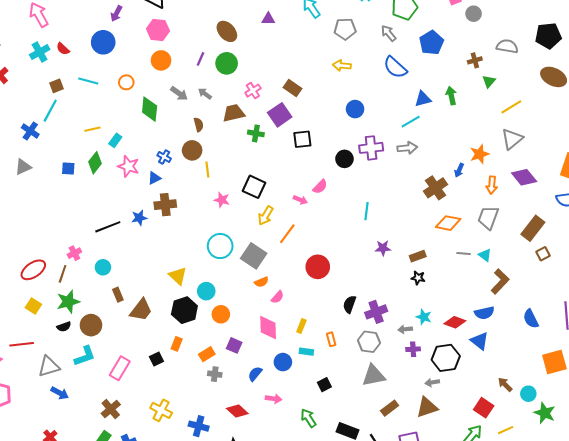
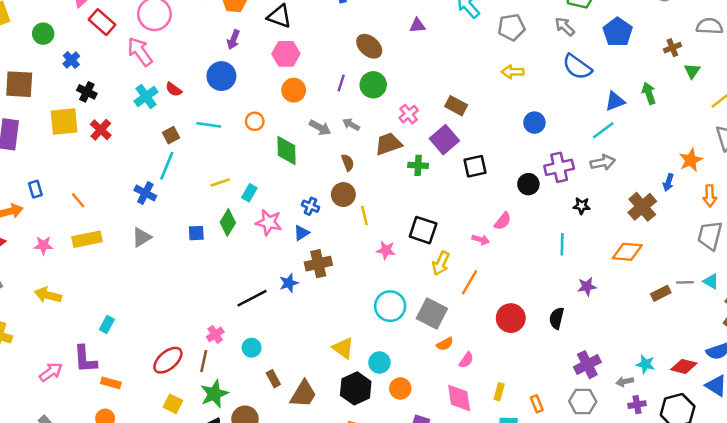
orange diamond: (448, 223) -> (627, 252), moved
brown rectangle: (418, 256) -> (661, 293), moved
black star: (418, 278) -> (582, 206), moved
black semicircle: (350, 304) -> (557, 318), moved

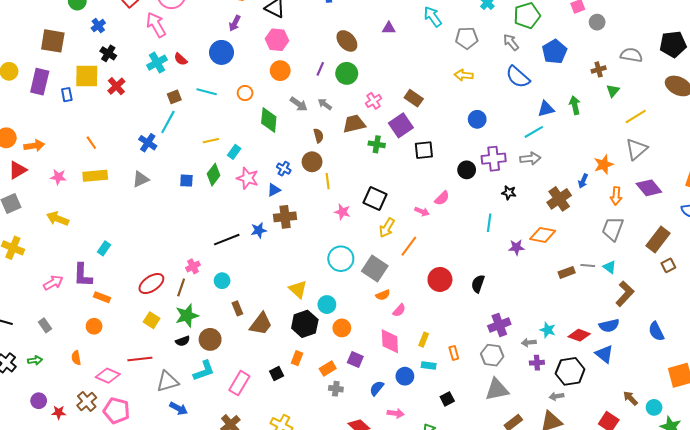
blue rectangle: (35, 189) -> (67, 95), moved
purple star: (587, 287) -> (516, 247), moved

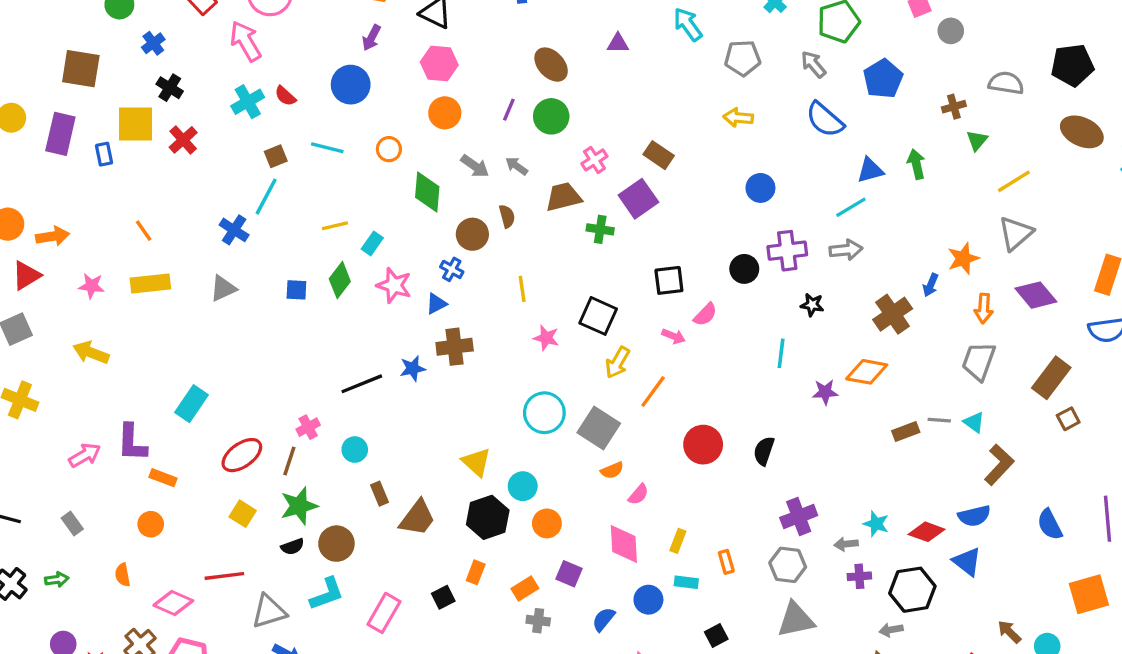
black square: (424, 150) -> (669, 280), moved
brown circle: (312, 162) -> (472, 234), moved
cyan rectangle: (104, 248) -> (192, 404), moved, size x1.5

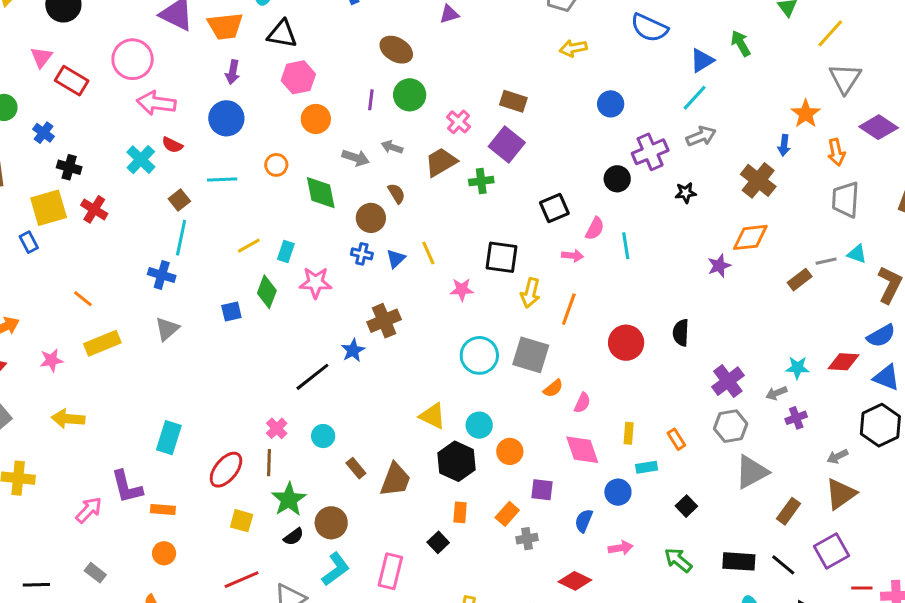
pink arrow: (246, 41) -> (156, 103), moved, turned -36
blue triangle: (436, 304) -> (396, 259), moved
cyan line: (781, 353) -> (626, 246), moved
black hexagon: (912, 590) -> (880, 425), moved

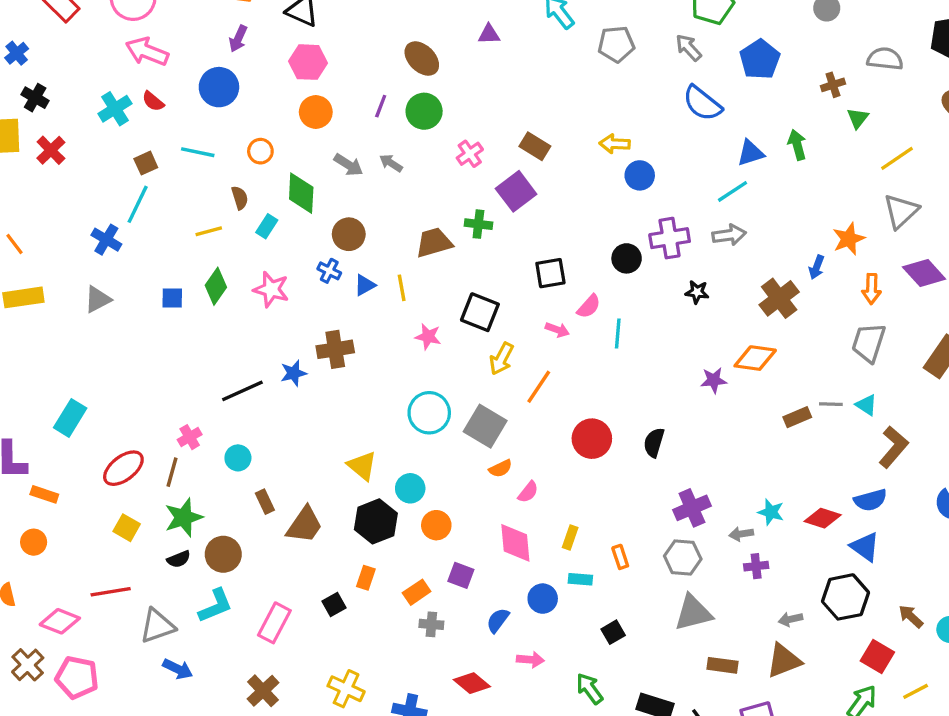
yellow arrow: (573, 48) -> (615, 144), moved
brown trapezoid: (441, 162) -> (434, 243), moved
brown semicircle: (397, 193) -> (240, 198), moved
cyan rectangle: (286, 252) -> (267, 226), moved
brown rectangle: (788, 511) -> (722, 665), turned 48

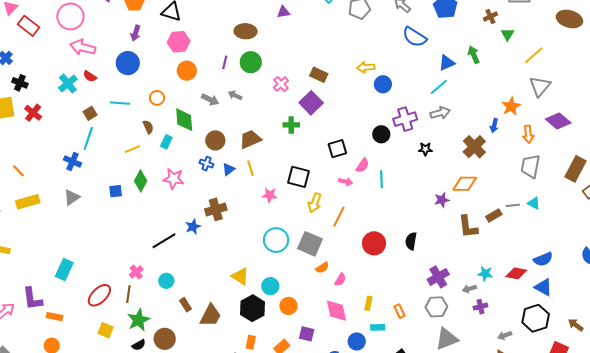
brown ellipse: (422, 59) -> (246, 31), turned -35
brown trapezoid: (434, 243) -> (250, 139), moved
brown L-shape: (894, 447) -> (468, 227), moved, turned 140

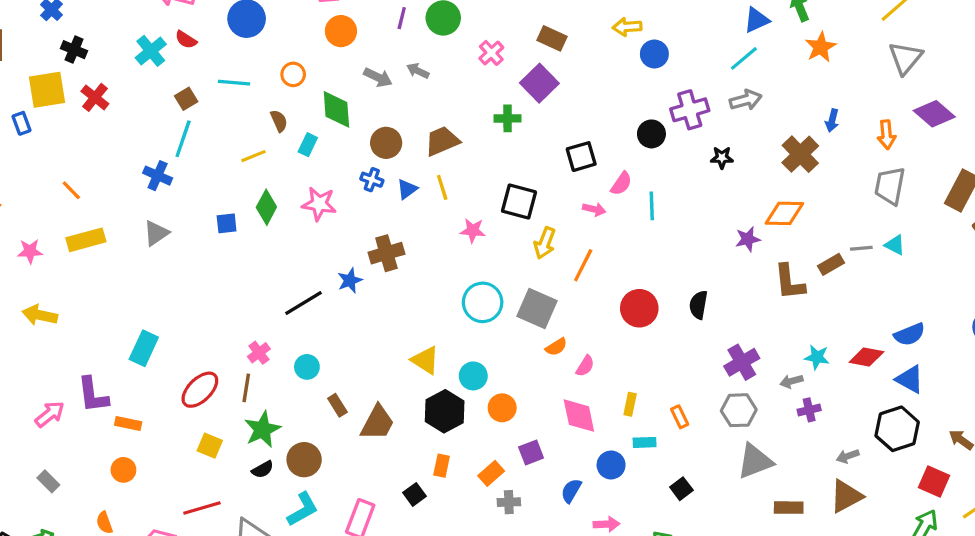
orange star: (511, 106) -> (821, 47), moved
purple square: (307, 334) -> (531, 452), turned -35

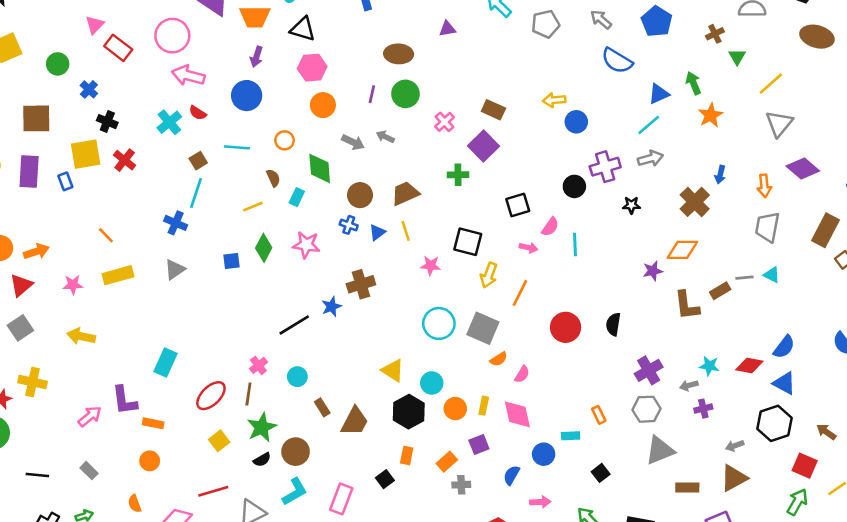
blue semicircle: (910, 334) -> (784, 347), turned -30
yellow rectangle: (630, 404) -> (484, 406), moved
yellow square: (210, 446) -> (219, 441), turned 30

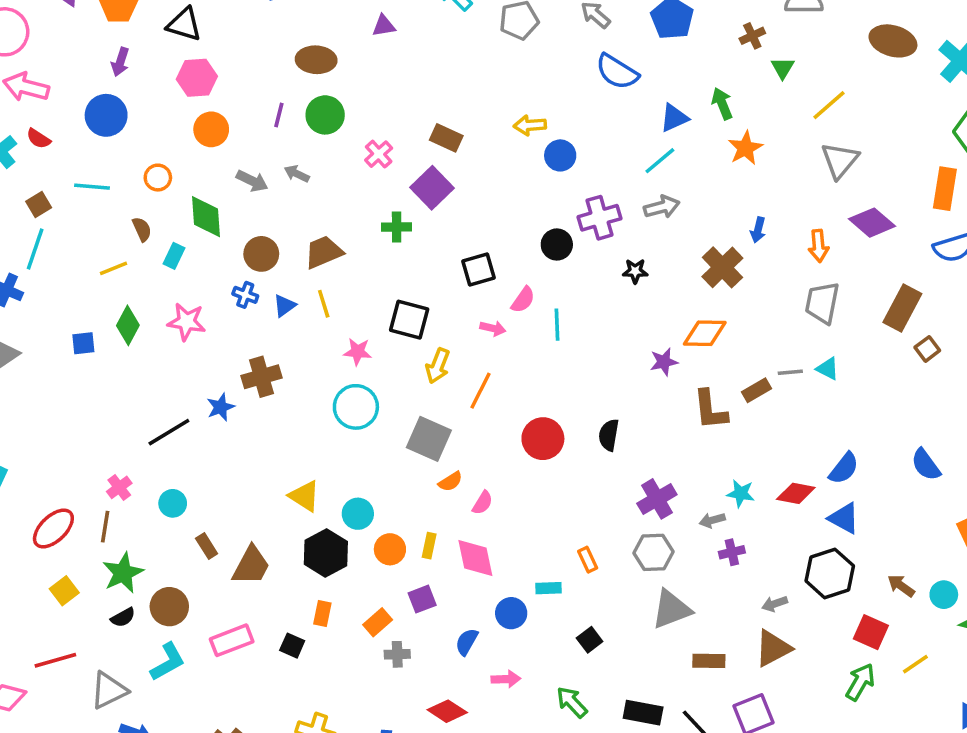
cyan circle: (439, 323) -> (356, 407), moved
black square: (385, 479) -> (292, 646), turned -30
pink rectangle: (341, 499) -> (232, 640), moved, turned 48

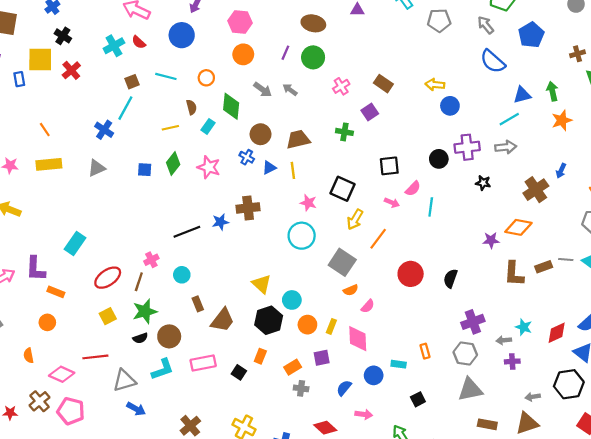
purple square: (432, 188) -> (370, 112), size x0.7
red diamond: (796, 493) -> (557, 333), turned -45

